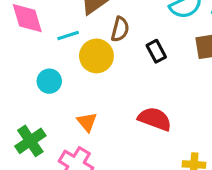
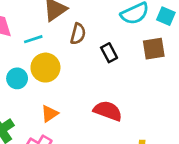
yellow circle: (96, 56) -> (45, 68), moved
orange triangle: (87, 122) -> (50, 114), turned 36

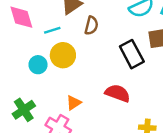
black rectangle: (109, 53) -> (132, 54), moved, size x1.6
orange triangle: (50, 114) -> (74, 103), moved

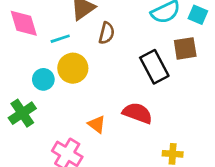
orange triangle: (74, 103) -> (97, 124), moved, turned -49
green cross: (24, 110) -> (22, 113), moved

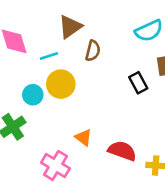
black rectangle: (154, 67) -> (138, 83), size x0.7
red semicircle: (137, 113) -> (122, 151), moved

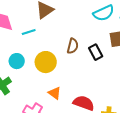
brown semicircle: (93, 51) -> (73, 46), moved
yellow circle: (61, 84) -> (46, 62), moved

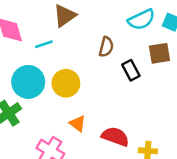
brown semicircle: (73, 46) -> (106, 47), moved
cyan circle: (17, 61) -> (28, 82), size x1.6

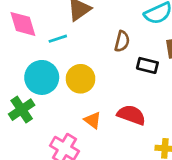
black rectangle: (131, 70) -> (147, 65), turned -48
red semicircle: (115, 137) -> (131, 115), moved

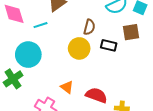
yellow circle: (81, 79) -> (79, 48), moved
red semicircle: (131, 115) -> (96, 95), moved

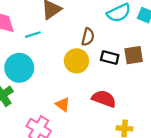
brown square: (131, 32) -> (134, 55), moved
red semicircle: (96, 95) -> (104, 99), moved

